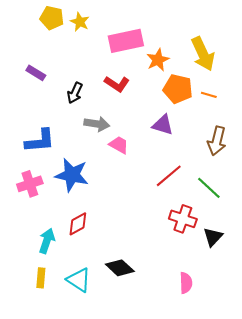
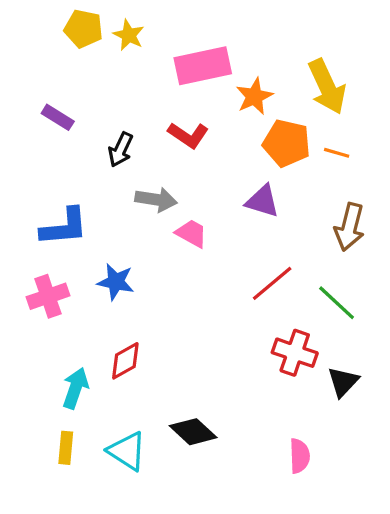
blue star: (72, 175) -> (116, 282), size x0.7

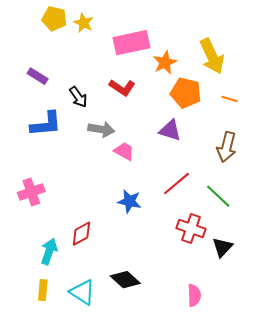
black arrow: (121, 150) -> (78, 97), turned -60
orange line: (337, 153) -> (230, 99), moved
blue L-shape: (64, 227) -> (46, 124), moved
blue star: (116, 282) -> (129, 201), moved

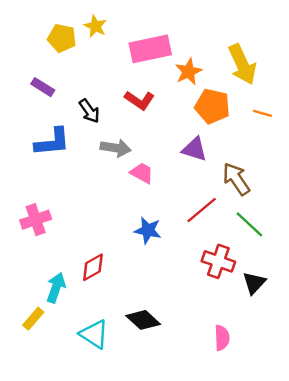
yellow pentagon: (54, 19) -> (62, 38), moved
brown arrow: (227, 147) -> (236, 179), moved, turned 132
yellow rectangle: (43, 290) -> (33, 319), moved, turned 36

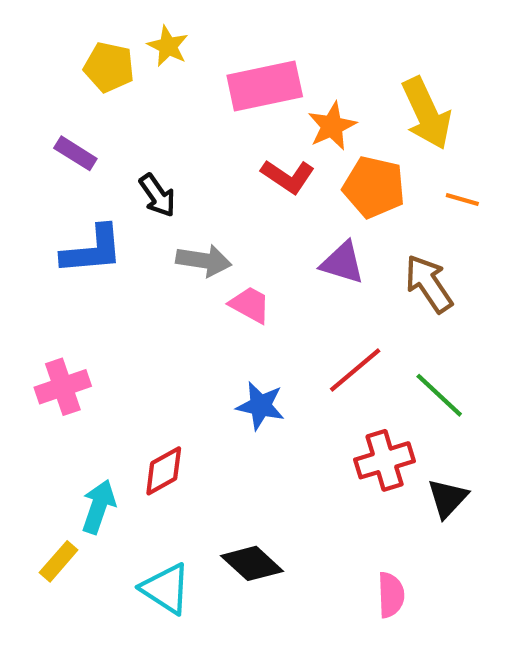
red L-shape: (140, 100) -> (288, 176), moved
brown arrow: (236, 179) -> (429, 284), moved
red cross: (218, 261) -> (385, 460), turned -36

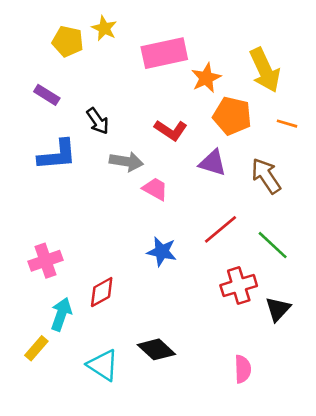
red L-shape: (288, 176) -> (171, 130), moved
pink cross: (63, 387) -> (45, 261), moved

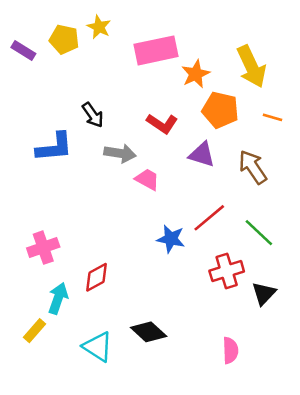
purple rectangle: (47, 95) -> (23, 50), moved
blue star: (162, 252) -> (171, 239), moved

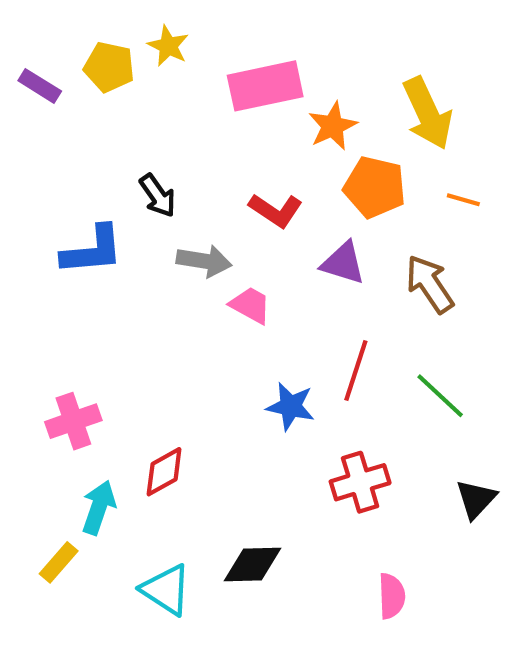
red line: (209, 218) -> (356, 371), turned -32
red cross: (227, 271) -> (360, 482), moved
black triangle: (264, 293) -> (476, 499), moved
black diamond: (149, 332) -> (253, 564), turned -44

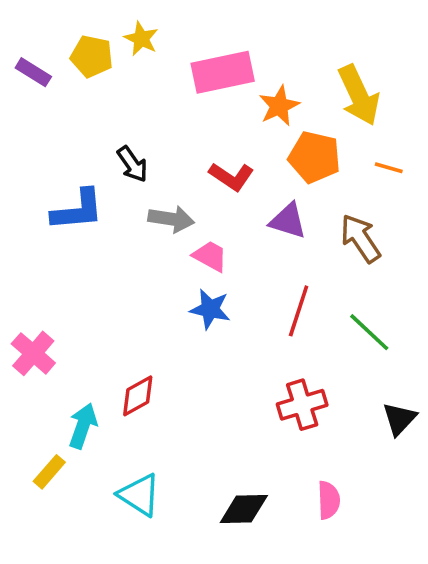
blue star: (290, 406) -> (210, 309), moved
pink cross: (73, 421) -> (33, 353), moved, turned -30
black diamond: (253, 564) -> (244, 509), moved

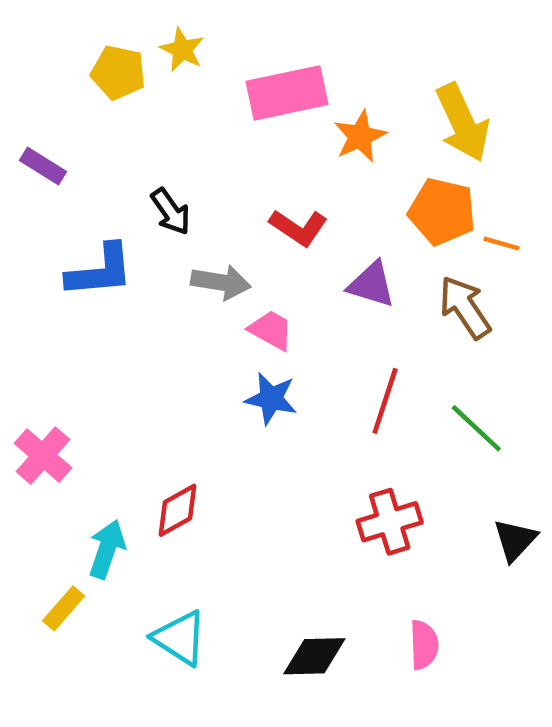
purple rectangle: (33, 72) -> (43, 166), moved
orange pentagon: (314, 157) -> (442, 212), moved
orange line: (389, 168) -> (501, 243), moved

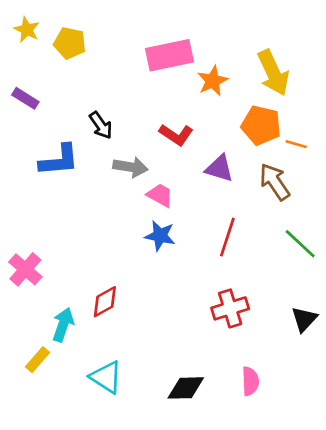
yellow star: (182, 50) -> (27, 30), moved
green line: (476, 428) -> (300, 244), moved

